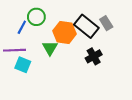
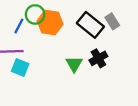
orange hexagon: (64, 32) -> (50, 23), moved
green triangle: (50, 48) -> (74, 64), moved

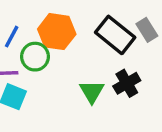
green circle: (35, 14) -> (35, 57), moved

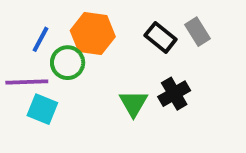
black rectangle: (115, 35) -> (161, 37), size x0.7

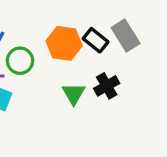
gray rectangle: (197, 32) -> (126, 35), size x1.4
orange hexagon: (93, 34) -> (64, 43), moved

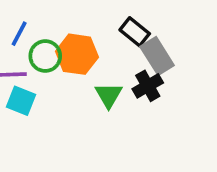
gray rectangle: (126, 35) -> (157, 56), moved
orange hexagon: (64, 43) -> (77, 54), moved

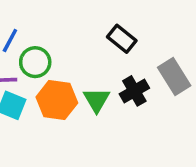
orange hexagon: (77, 54) -> (57, 100), moved
gray rectangle: (157, 56) -> (174, 77), moved

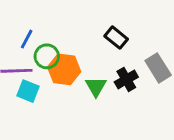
orange hexagon: (57, 100) -> (64, 69), moved

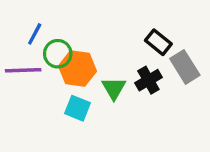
black rectangle: (116, 38) -> (158, 42), moved
cyan square: (28, 91) -> (78, 108), moved

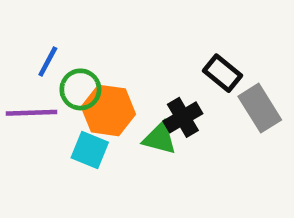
black cross: (148, 80) -> (183, 117), moved
green triangle: (114, 88) -> (160, 138), turned -45
cyan square: (78, 108) -> (90, 150), moved

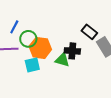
black cross: (183, 117) -> (72, 51), turned 35
cyan square: (90, 150) -> (32, 65), turned -35

